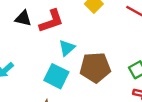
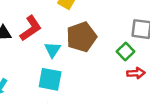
brown pentagon: (95, 68) -> (81, 37), moved

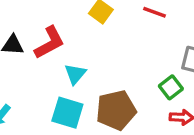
brown pentagon: (81, 37) -> (116, 110), moved

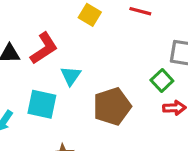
cyan square: (67, 113) -> (42, 104), moved

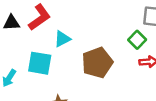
cyan triangle: (71, 76) -> (62, 39), turned 30

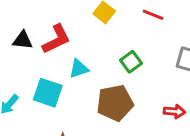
green square: (137, 40) -> (131, 62), moved

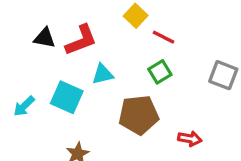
red line: (153, 15) -> (164, 37), moved
red arrow: (175, 111) -> (190, 139), moved

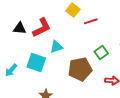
red line: (164, 37) -> (91, 21), turned -40
green square: (160, 72) -> (101, 52), moved

